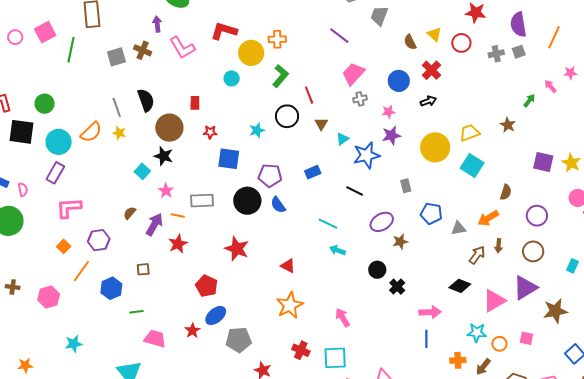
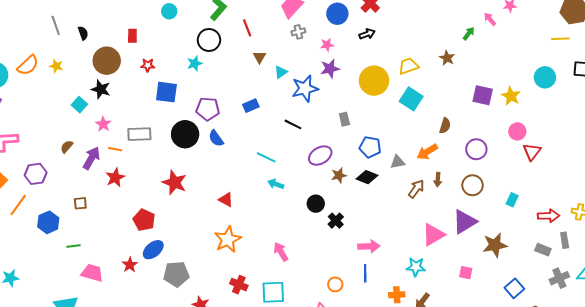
black semicircle: (146, 100) -> (83, 33), size x0.6
gray line: (117, 107) -> (56, 25), moved
black circle: (287, 116) -> (209, 40), moved
black diamond: (460, 286) -> (367, 177), moved
orange circle: (499, 344) -> (335, 284), moved

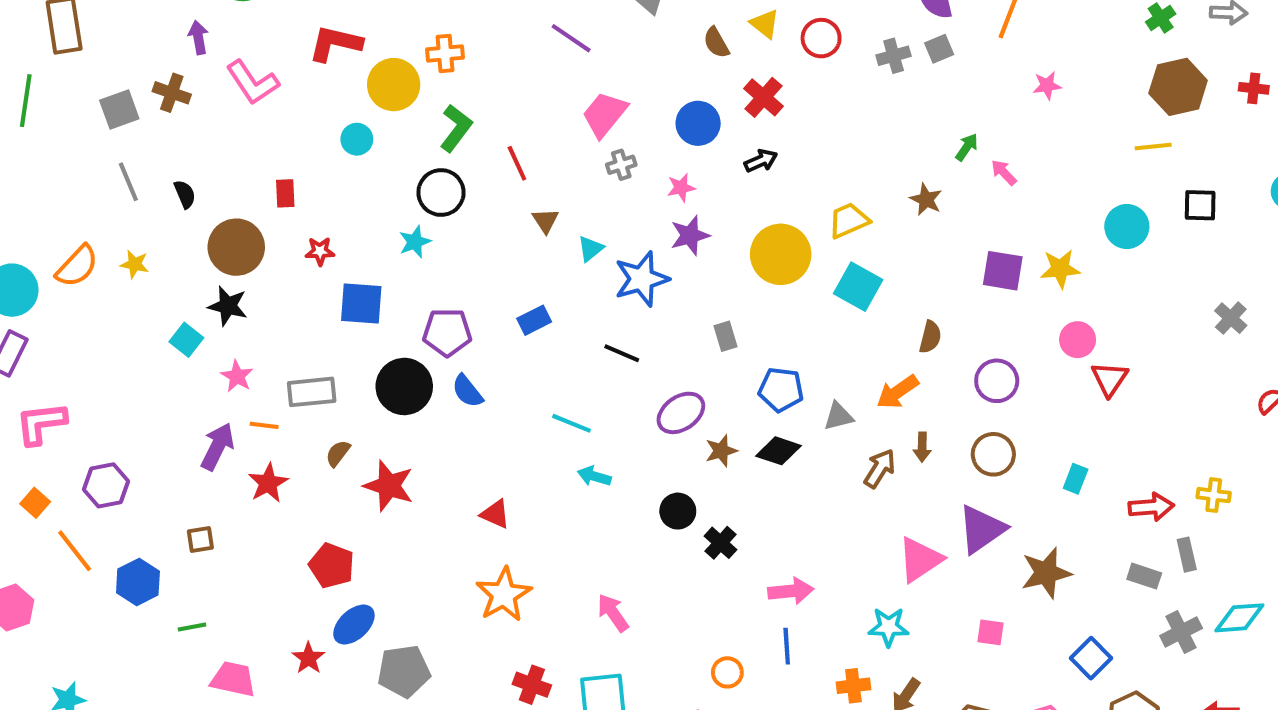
pink arrow: (490, 19) -> (1004, 172), moved
yellow star: (511, 96) -> (1060, 269), turned -30
brown semicircle: (67, 147) -> (338, 453), moved
orange line: (18, 205) -> (75, 551), turned -70

